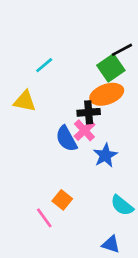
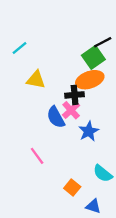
cyan line: (44, 65) -> (19, 48), moved
yellow triangle: (25, 101) -> (36, 80), moved
orange square: (62, 200) -> (72, 188), moved
pink line: (44, 218) -> (37, 156), moved

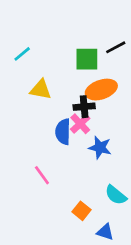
green square: (93, 57) -> (87, 59), moved, turned 35
blue semicircle: (56, 117) -> (63, 132), turned 30
blue star: (89, 131) -> (100, 148), turned -30

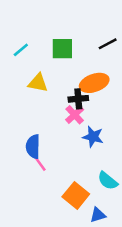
green square: (87, 59) -> (62, 49), moved
blue semicircle: (63, 132) -> (33, 147), moved
orange square: (81, 211) -> (76, 195), size x1.5
blue triangle: (105, 232) -> (98, 215), turned -35

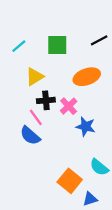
yellow triangle: (38, 83) -> (35, 77), turned -42
black cross: (78, 99) -> (46, 100), moved
blue semicircle: (33, 147) -> (30, 136), turned -50
pink line: (39, 162) -> (36, 117), moved

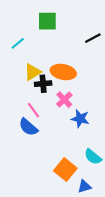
green square: (57, 45) -> (47, 21), moved
orange ellipse: (87, 77) -> (63, 72), moved, turned 30
black cross: (46, 100) -> (43, 84), moved

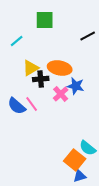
blue star: (80, 119) -> (76, 86), moved
blue semicircle: (28, 127) -> (17, 106), moved
orange square: (65, 169) -> (75, 160), moved

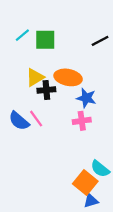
green square: (45, 20) -> (45, 40), moved
cyan line: (17, 41) -> (22, 35), moved
pink cross: (61, 94) -> (82, 121), moved, turned 35

